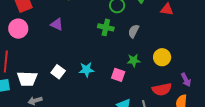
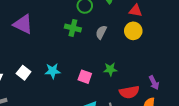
purple triangle: (57, 24) -> (23, 24), size x1.5
yellow circle: (162, 57) -> (133, 31), moved
green star: (134, 60) -> (110, 69), moved

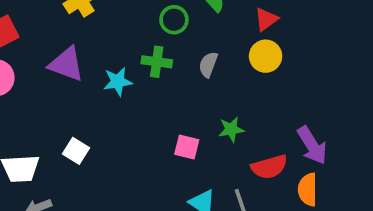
red triangle: (136, 11) -> (266, 19), turned -40
cyan star: (53, 71) -> (118, 81), moved
purple arrow: (154, 83) -> (312, 145), size x1.5

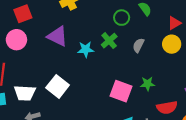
green cross: (157, 62) -> (109, 41), turned 35
pink square: (187, 147) -> (121, 91), size x1.5
white square: (76, 151) -> (58, 86), size x1.5

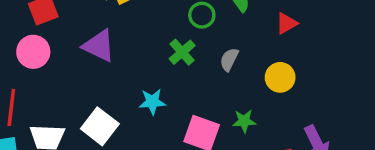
yellow circle: (172, 44) -> (280, 77), moved
cyan star: (86, 49) -> (152, 102), moved

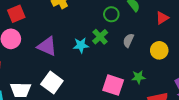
purple triangle: (99, 46) -> (47, 46), moved
cyan star: (152, 102) -> (81, 45), moved

